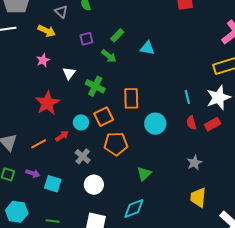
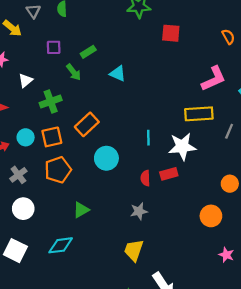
green cross: (95, 86) -> (51, 102), turned 30
orange rectangle: (131, 98) -> (87, 124), turned 35
red semicircle: (191, 123) -> (145, 178), moved
orange pentagon: (116, 144) -> (58, 170), turned -30

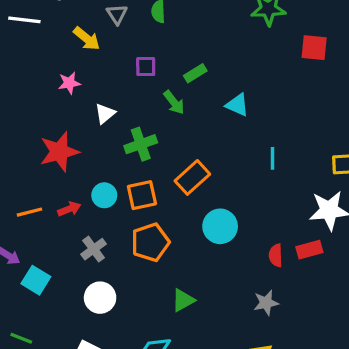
cyan line: (148, 138) -> (272, 158), moved

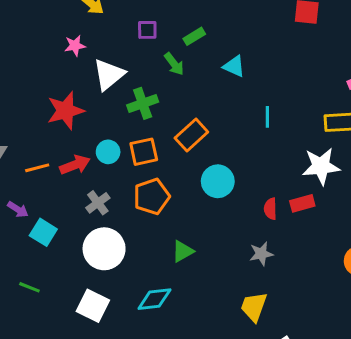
white triangle: (105, 114) -> (109, 75), size x1.6
red arrow: (69, 209) -> (75, 165), size x1.4
white circle: (100, 298) -> (104, 249), size x1.4

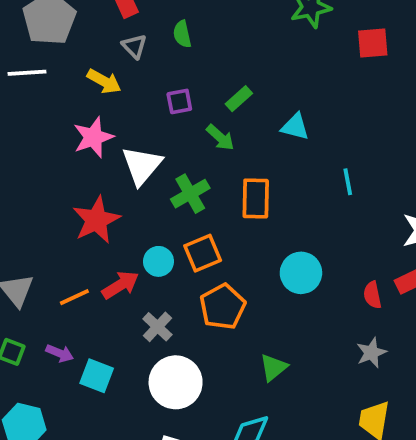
pink star: (75, 46) -> (93, 137), size x1.5
orange rectangle: (191, 135) -> (256, 198), moved, turned -36

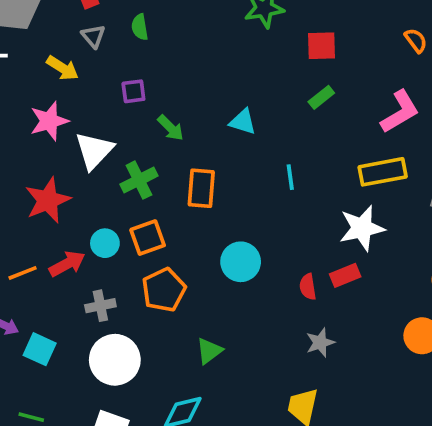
green rectangle: (239, 99) -> (321, 97), moved
gray cross: (157, 327) -> (100, 306), turned 32
gray star: (371, 353) -> (320, 343), moved

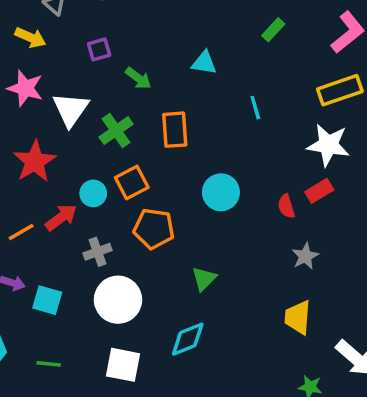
pink star: (49, 121) -> (25, 88), turned -30
white star: (362, 228) -> (328, 145), turned 30
orange pentagon: (164, 290) -> (154, 229), turned -30

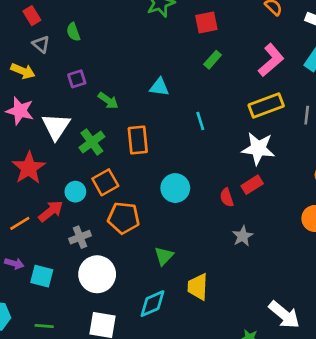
yellow trapezoid: (298, 317) -> (198, 287), moved

